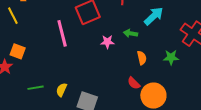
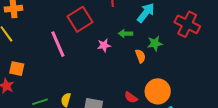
green star: (171, 57) -> (155, 43), moved
red semicircle: (134, 83) -> (131, 97), moved

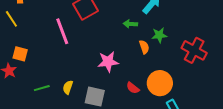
red cross: (187, 24) -> (194, 50), moved
pink star: (104, 45) -> (108, 62), moved, size x1.5

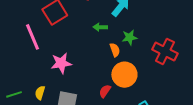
pink star: (108, 62) -> (61, 63), moved
orange circle: (160, 83) -> (124, 75), moved
red semicircle: (133, 88) -> (105, 91), turned 88

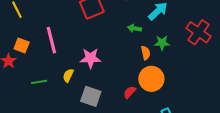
pink line: (32, 37) -> (51, 40), moved
red cross: (165, 51) -> (199, 32), moved
yellow semicircle: (40, 93) -> (68, 75), moved

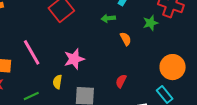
green star: (162, 43) -> (150, 23), moved
orange circle: (151, 79) -> (173, 67), moved

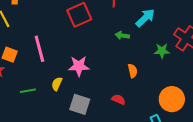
orange semicircle: (126, 39) -> (133, 71), moved
red semicircle: (121, 81) -> (118, 99), turned 72

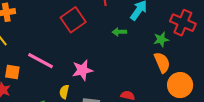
pink line: (39, 49) -> (40, 61), turned -36
orange semicircle: (133, 71) -> (162, 62), moved, size x1.5

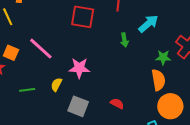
red square: (73, 20) -> (83, 17), turned 30
green arrow: (119, 32) -> (124, 40), turned -112

